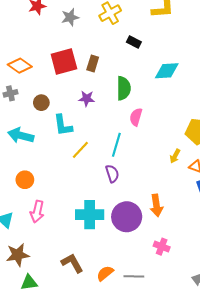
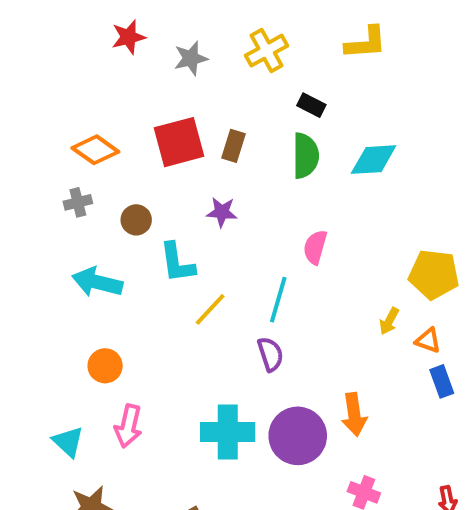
green semicircle: (124, 88) -> (305, 156), moved

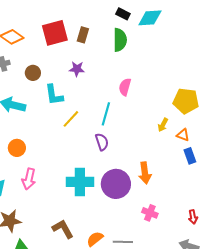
cyan diamond: (374, 160) -> (150, 18), moved

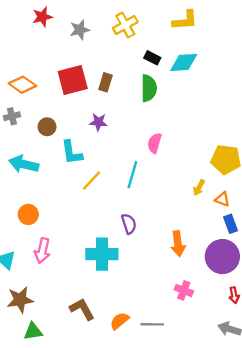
purple semicircle: (102, 142) -> (129, 224), moved
purple circle: (116, 184) -> (222, 257), moved

